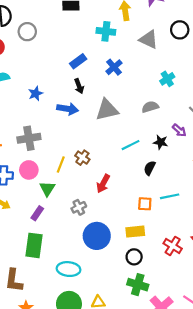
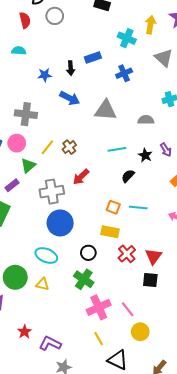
black arrow: (79, 86) -> (71, 68), moved
gray cross: (79, 207) -> (52, 192), size x1.6
yellow rectangle: (135, 232) -> (110, 232), moved
cyan ellipse: (69, 269) -> (46, 255), moved

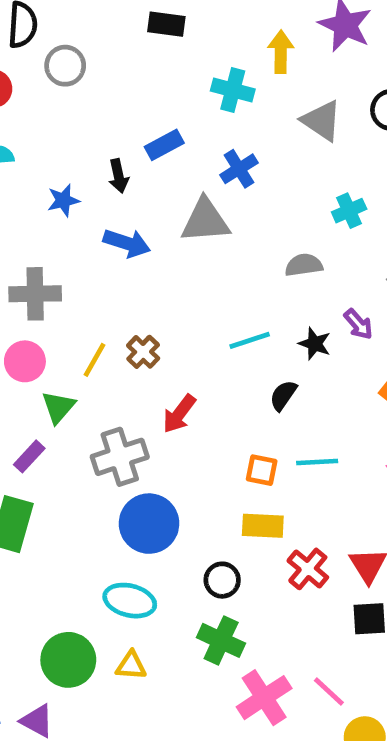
gray triangle: (106, 110) -> (205, 221), moved

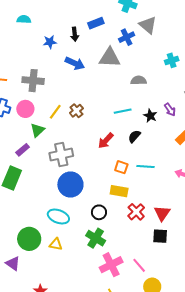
gray triangle: (322, 121) -> (148, 25), moved
gray semicircle: (304, 265) -> (139, 80), moved
red arrow: (179, 414) -> (106, 141), moved

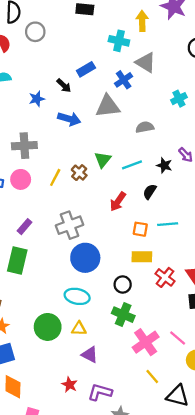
black arrow: (75, 34) -> (64, 86), turned -32
green triangle: (37, 130) -> (103, 160), moved
purple triangle: (13, 263) -> (90, 355), moved

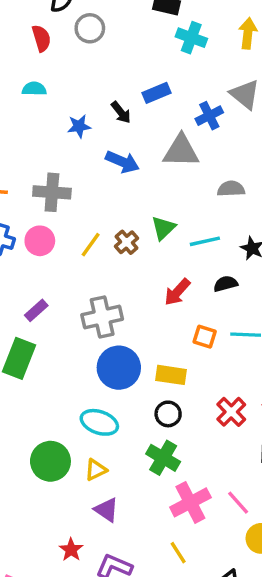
cyan cross: (119, 41) -> (191, 38), moved
black semicircle: (150, 192) -> (226, 284), turned 35
yellow rectangle: (142, 257) -> (171, 375), moved
yellow triangle: (79, 329) -> (96, 470), turned -35
yellow line: (152, 376) -> (178, 553), moved

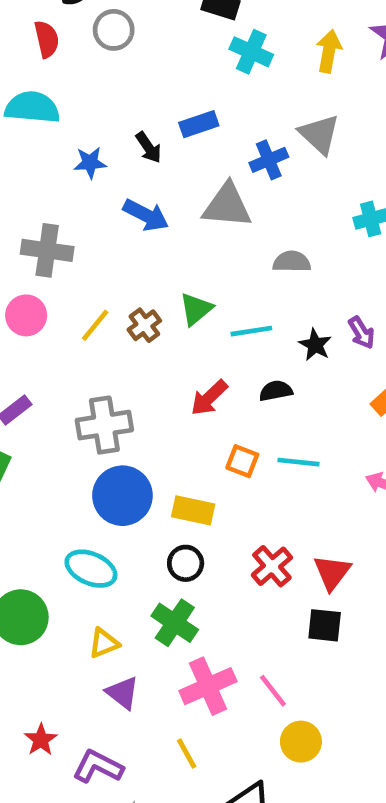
cyan semicircle: (34, 89) -> (32, 107), size x1.6
yellow triangle: (96, 470) -> (104, 643), moved
purple triangle: (106, 510) -> (123, 693), moved

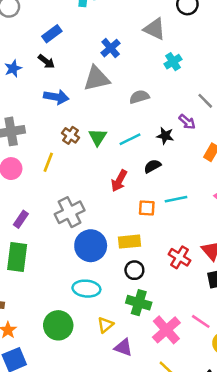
blue rectangle: (199, 124) -> (52, 34), moved
gray triangle: (319, 134) -> (155, 29), moved
blue star: (90, 163) -> (13, 69), moved
brown cross: (144, 325) -> (70, 135), moved

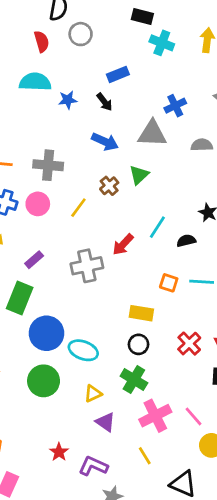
gray semicircle: (139, 97) -> (202, 145), moved
green triangle: (98, 137) -> (139, 175), moved
cyan line: (130, 139) -> (157, 227), moved, turned -45
red arrow: (119, 181) -> (123, 244), moved
blue circle: (91, 246) -> (47, 333), moved

